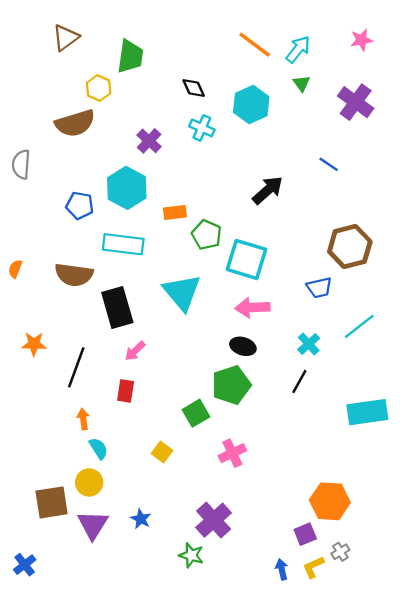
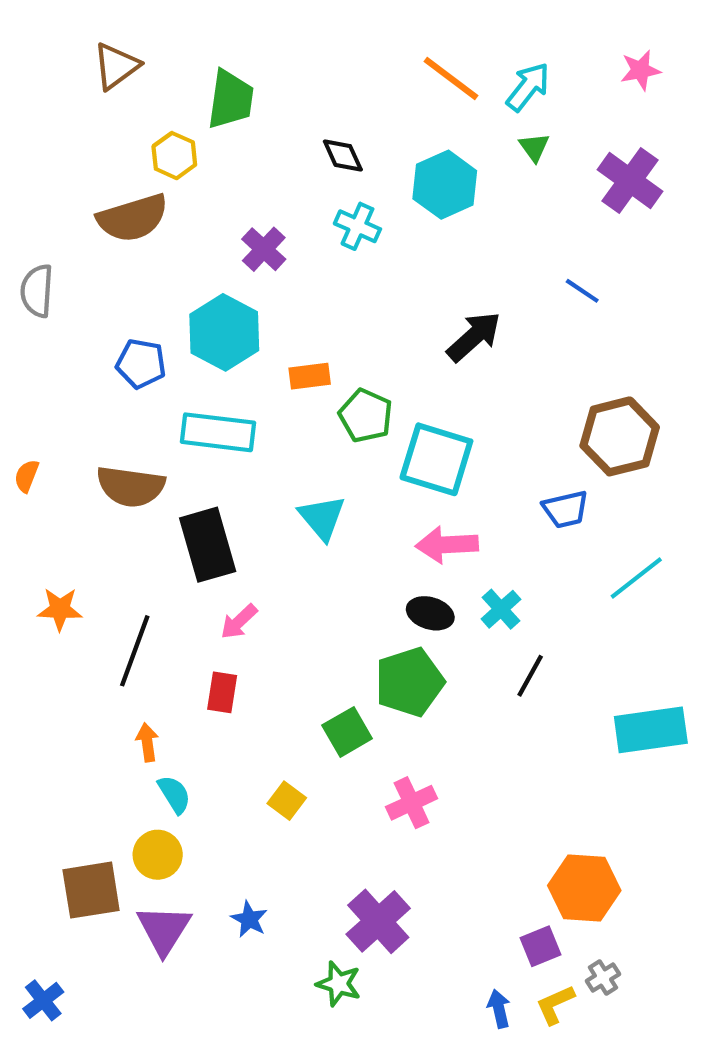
cyan triangle: (182, 292) -> (322, 518), size x0.7
cyan cross: (309, 344) -> (501, 609), moved

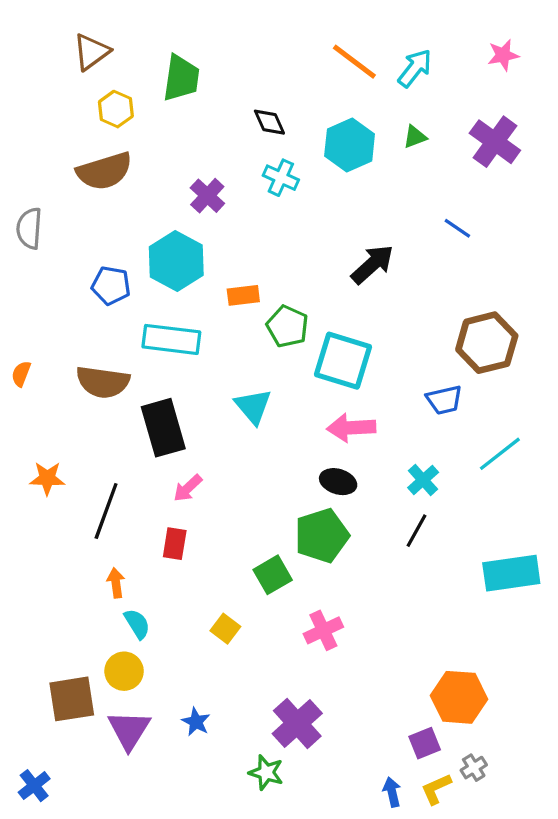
green triangle: (534, 147) -> (415, 137), moved, turned 45
yellow hexagon: (174, 156) -> (116, 109), moved
cyan cross: (501, 609) -> (423, 480), moved

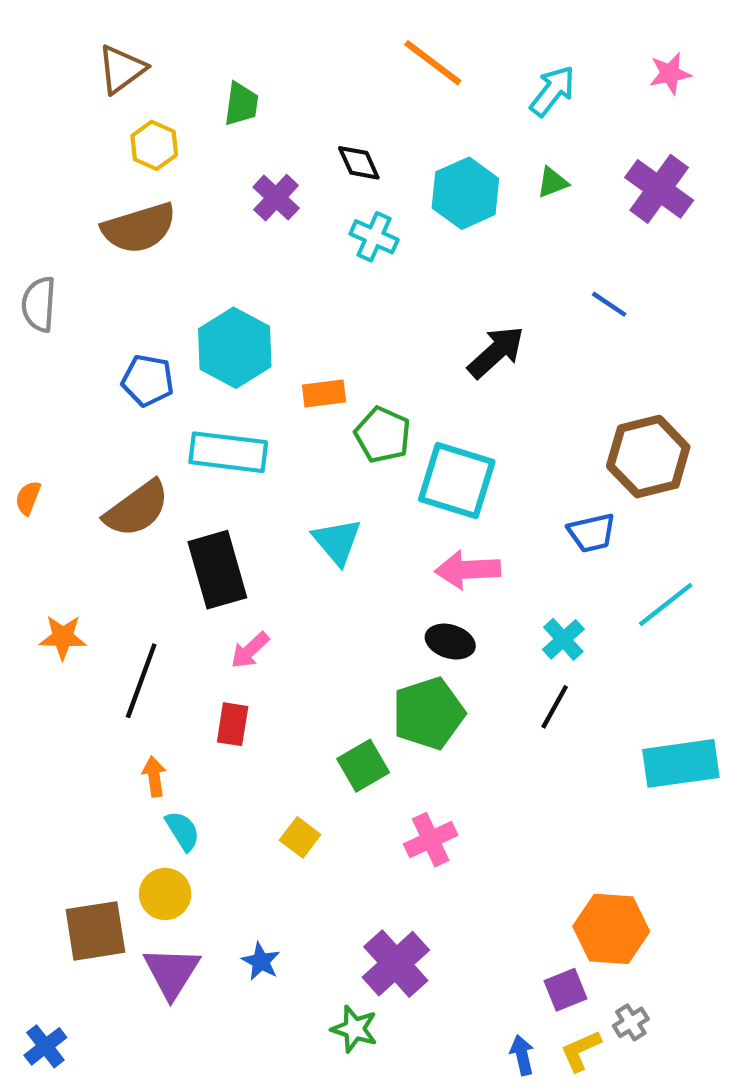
orange line: (354, 62) -> (433, 63), moved
green trapezoid: (181, 78) -> (241, 104), size x0.7
purple cross: (207, 196) -> (276, 198), moved
brown semicircle: (103, 382) -> (137, 509), turned -44

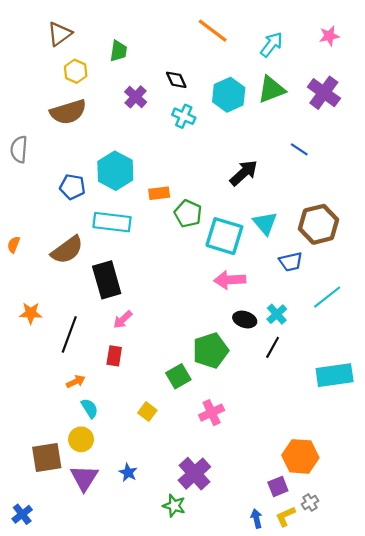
green triangle: (552, 182) -> (271, 89), size x1.8
cyan triangle: (337, 541) -> (265, 223), moved
black ellipse: (450, 642) -> (245, 319), moved
orange arrow: (154, 776) -> (76, 382), turned 72

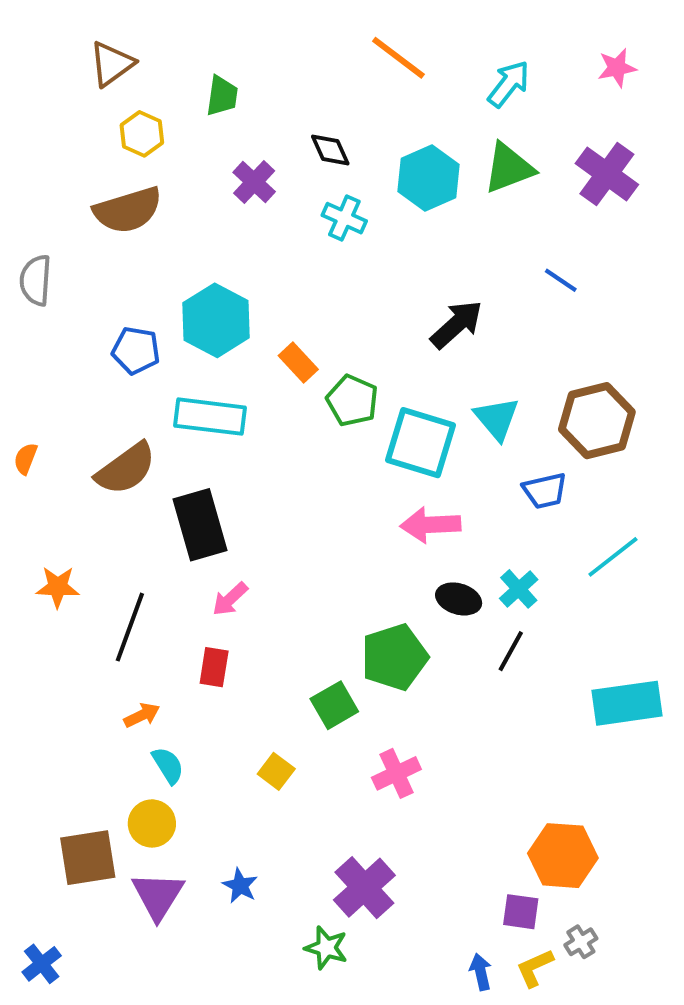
orange rectangle: (159, 193) -> (298, 362), turned 54
purple square: (278, 486) -> (521, 912), turned 30

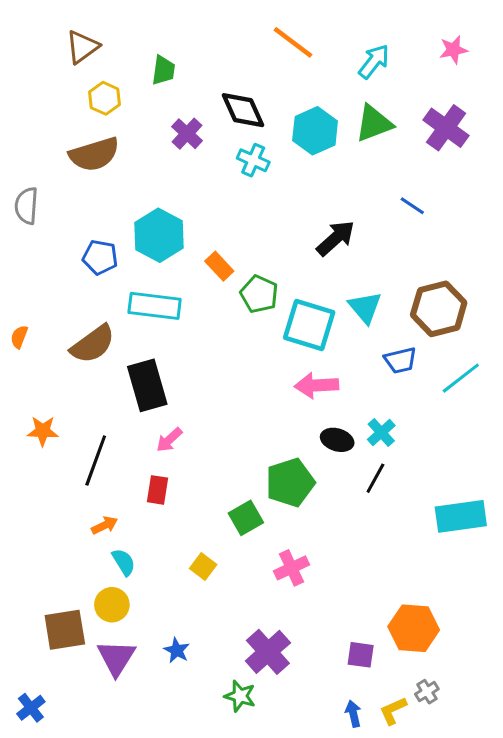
black diamond: (330, 150) -> (243, 110), size x1.5
cyan line: (613, 557) -> (461, 378), moved
purple square: (521, 912) -> (361, 655), moved

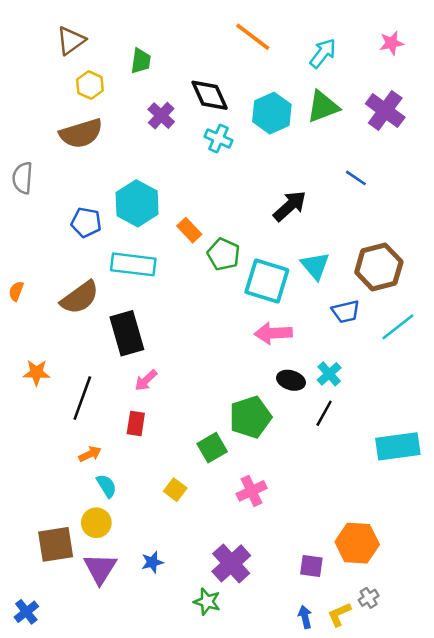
blue star: (177, 650) -> (152, 562), turned 30

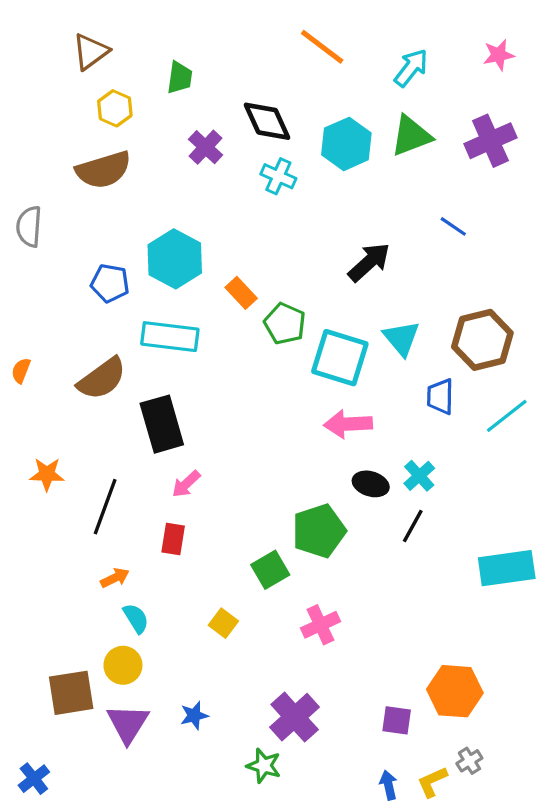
purple cross: (385, 110) -> (490, 141), turned 30
blue trapezoid: (346, 312) -> (440, 396), turned 104

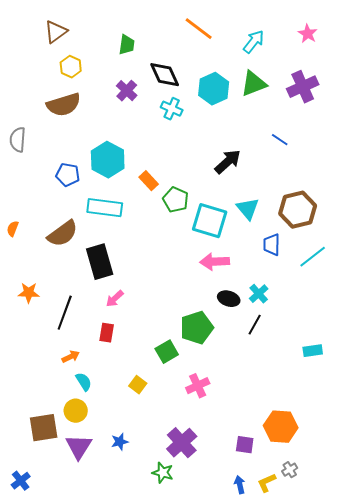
pink star: (499, 55) -> (308, 34), turned -30
green trapezoid: (180, 78) -> (127, 45), moved
cyan rectangle: (507, 568) -> (313, 351), size x0.6

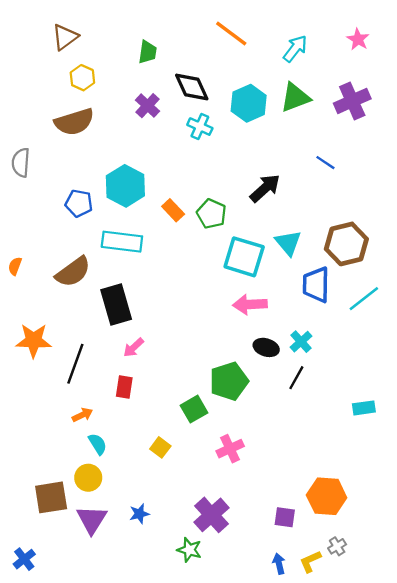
green pentagon: (176, 200) -> (211, 214), moved
blue trapezoid: (272, 245) -> (316, 285), size x1.4
orange star: (29, 293) -> (34, 340), size x1.4

